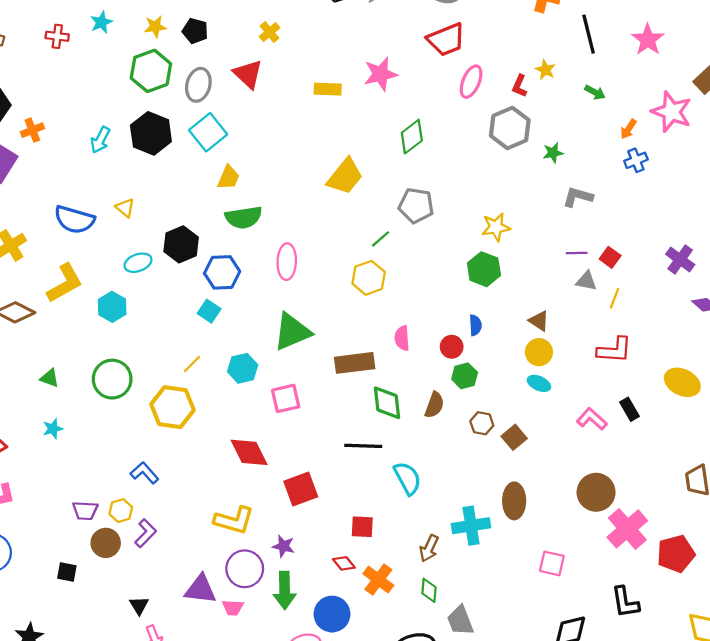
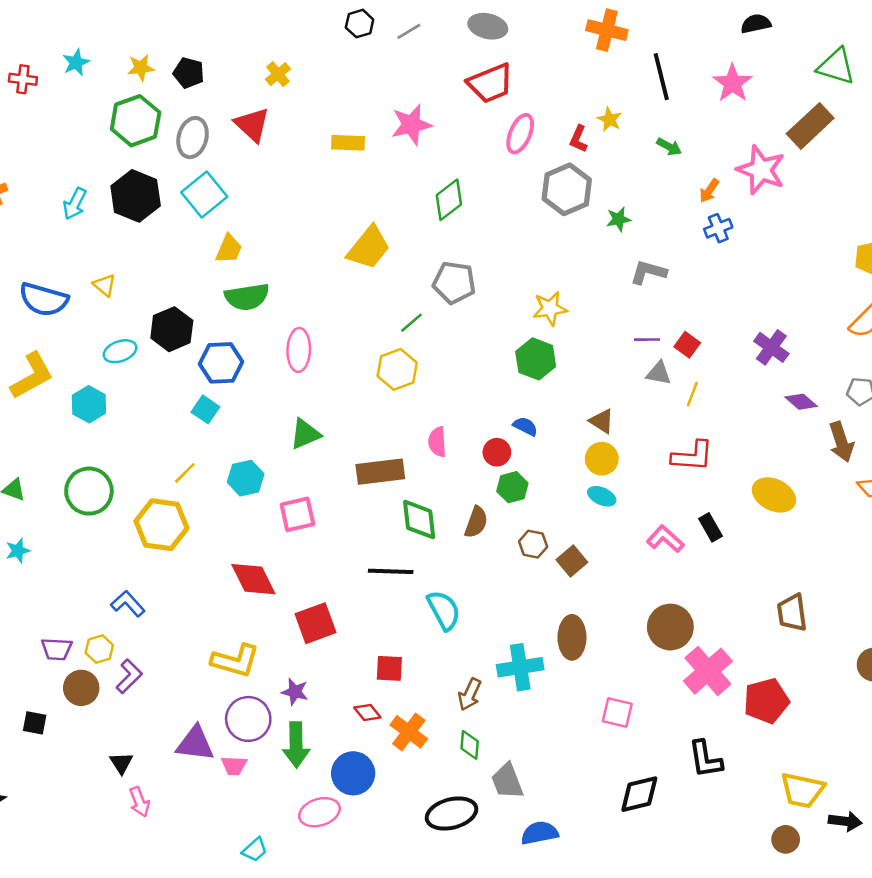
blue semicircle: (475, 325) -> (525, 426), turned -60
green triangle: (292, 332) -> (305, 434), size x0.7

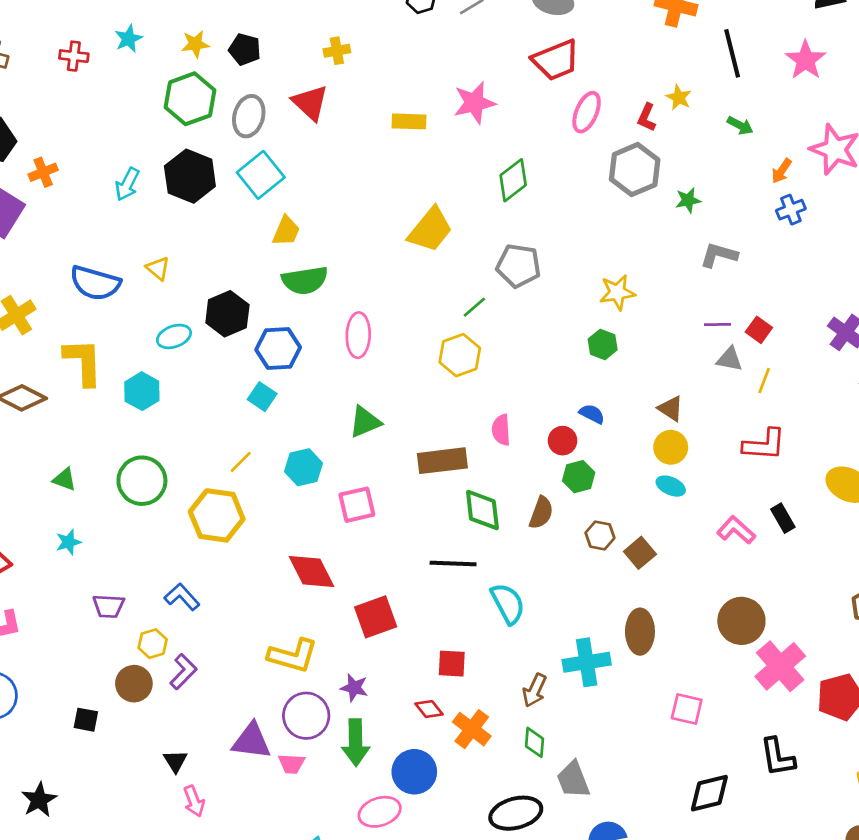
yellow cross: (278, 74) -> (337, 51), turned 30
green hexagon: (536, 359) -> (603, 344), size x0.7
yellow L-shape: (32, 376) -> (83, 362), turned -63
purple trapezoid: (57, 649) -> (109, 606), moved

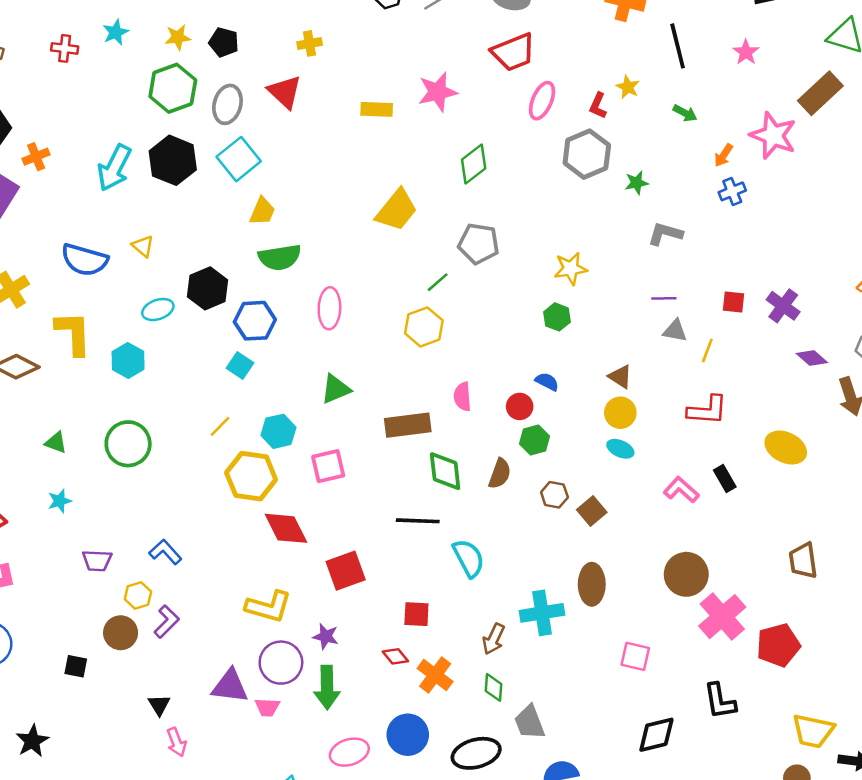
pink star: (806, 60) -> (746, 52), size x0.7
cyan arrow: (127, 184) -> (114, 168), size x1.5
red square: (759, 330) -> (733, 302), moved, turned -30
yellow hexagon: (217, 515) -> (251, 476), moved
blue circle: (414, 772) -> (408, 735), moved

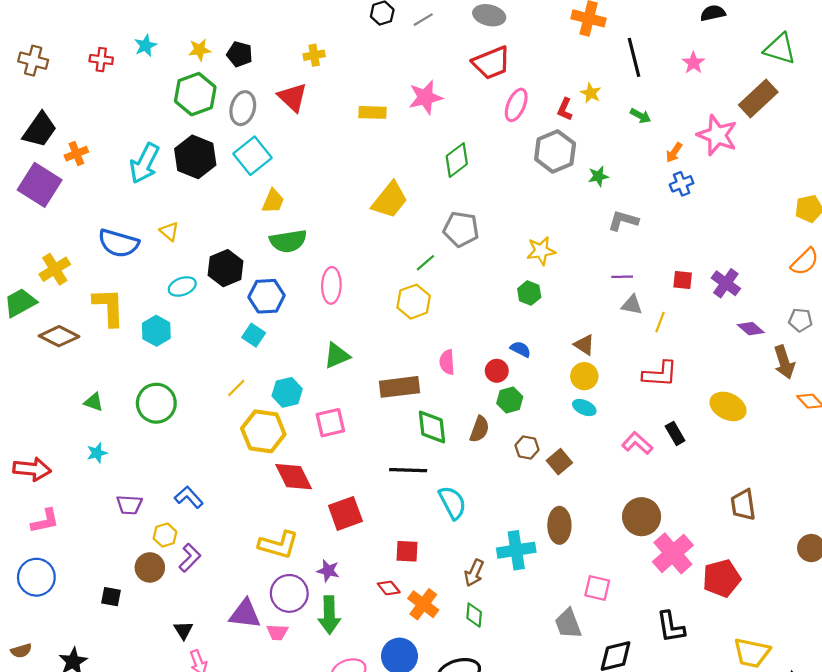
gray trapezoid: (530, 722) -> (568, 624), moved

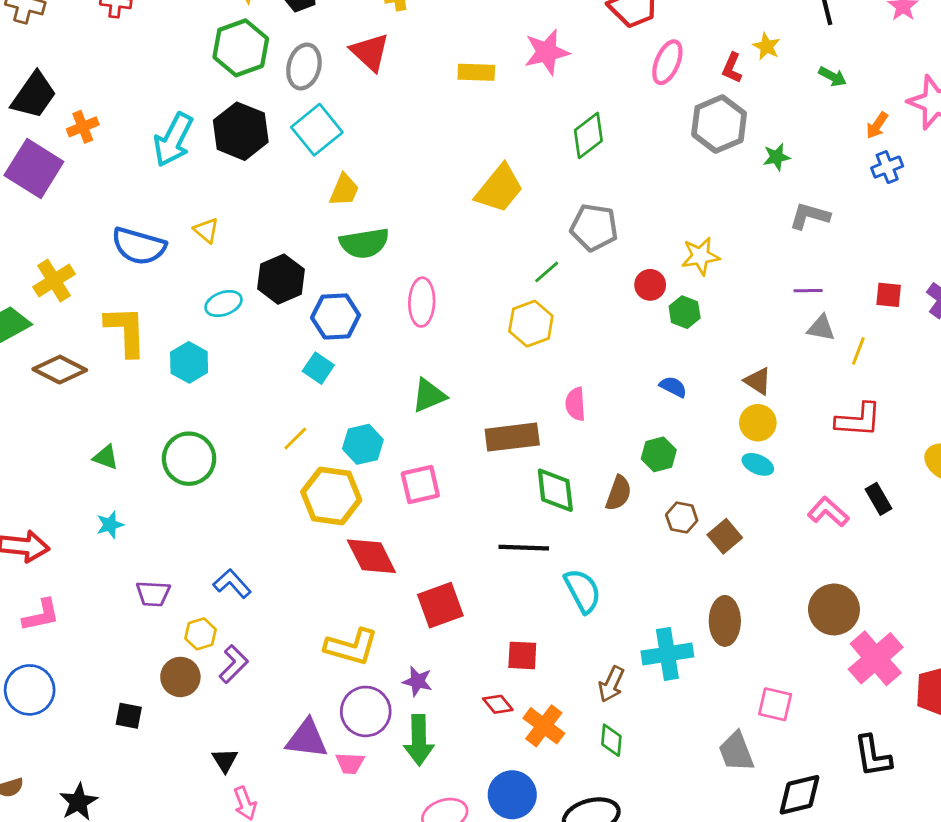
red circle: (497, 371) -> (650, 285), moved

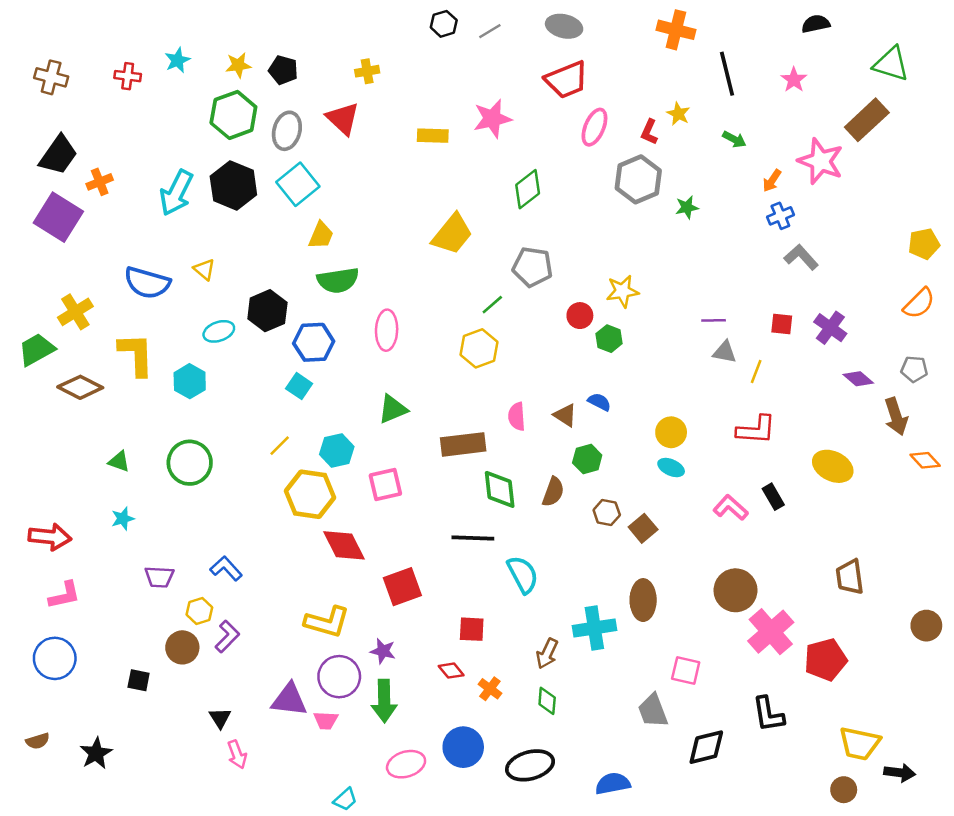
gray L-shape: (810, 216) -> (801, 257), moved, turned 32
brown triangle: (758, 381) -> (565, 415), moved
orange cross: (544, 726) -> (490, 689), size x0.7

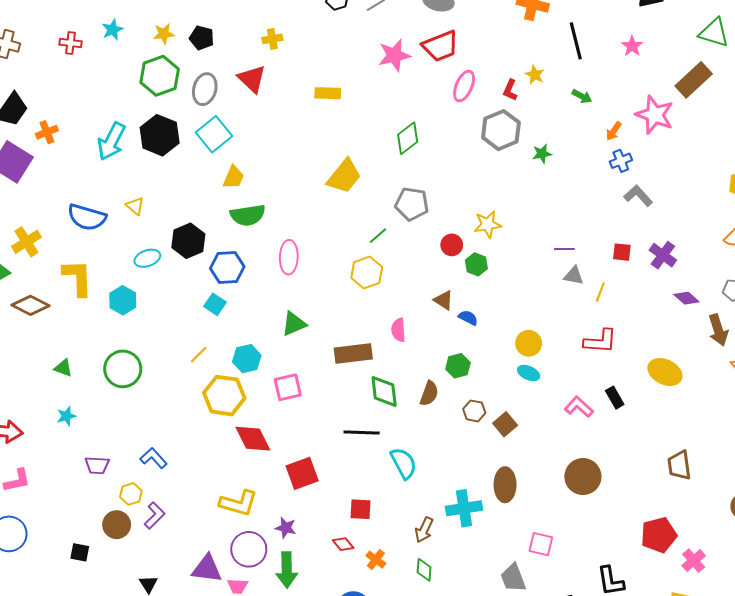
pink star: (492, 119) -> (394, 55), moved
brown triangle: (565, 415) -> (444, 300), moved
pink cross: (771, 632) -> (694, 561), moved, size x0.6

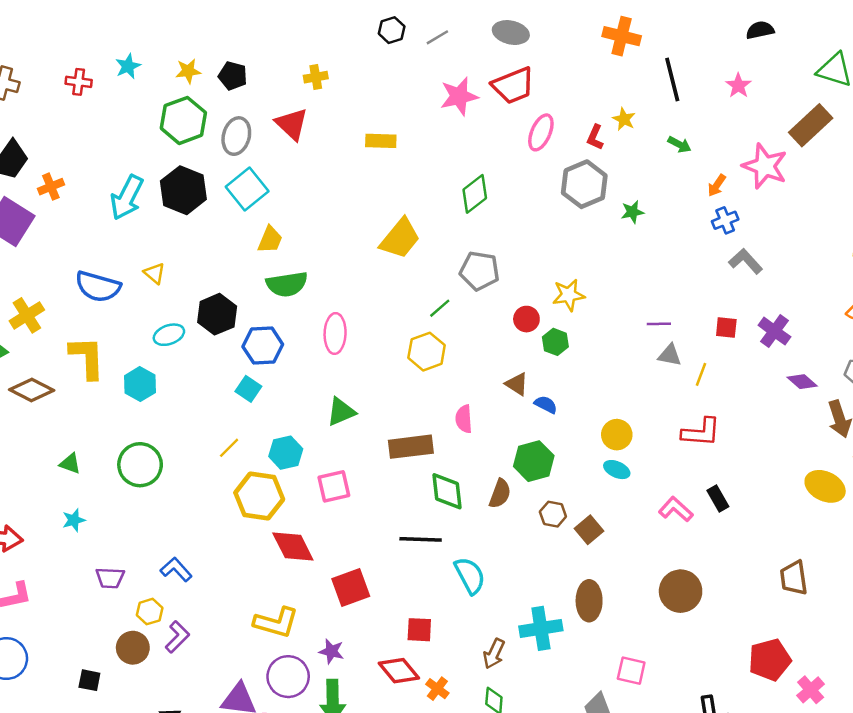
green hexagon: (458, 366) -> (534, 461), size x1.4
yellow ellipse: (665, 372) -> (825, 486), moved
red diamond: (343, 544) -> (399, 671), size x1.6

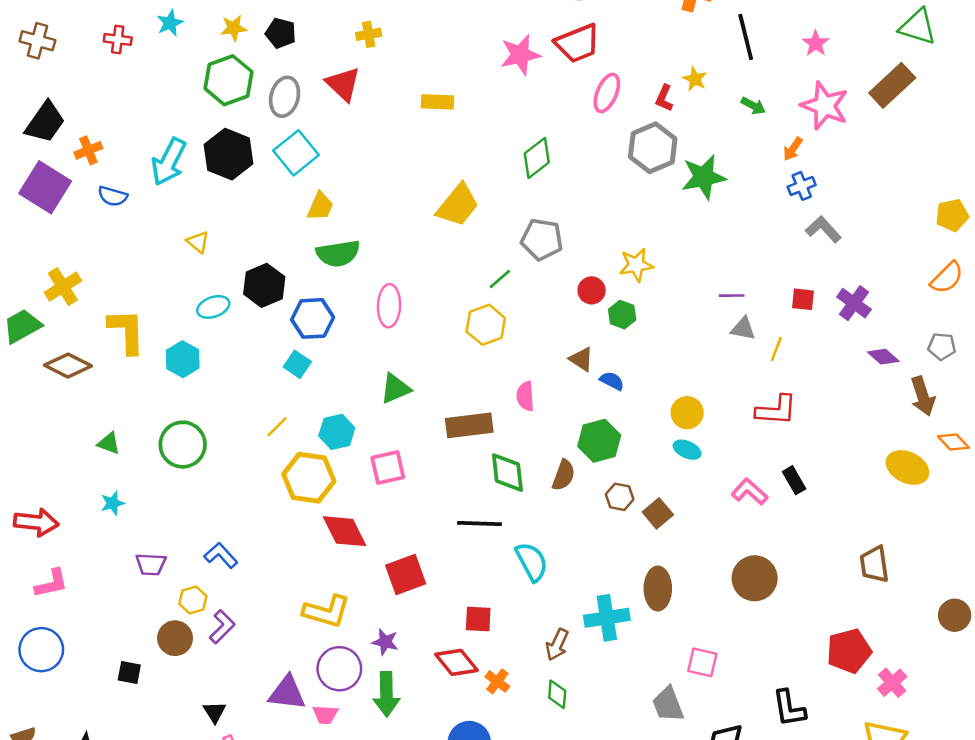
pink star: (765, 166) -> (825, 106), moved
green star: (632, 212) -> (704, 177), size x1.8
blue semicircle: (98, 287) -> (113, 196), moved, size x0.6

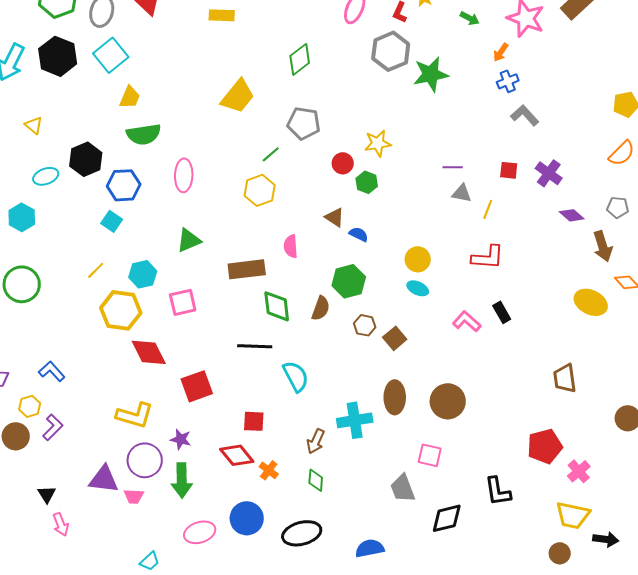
brown circle: (755, 578) -> (448, 401), moved

